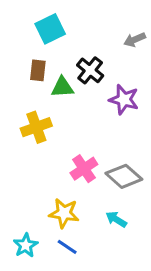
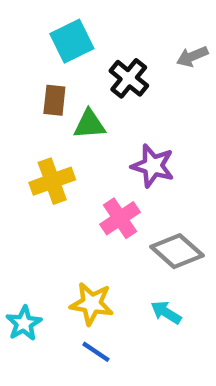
black cross: (90, 70) -> (129, 78), moved
purple star: (124, 100) -> (153, 166), moved
pink cross: (84, 169) -> (120, 218), moved
cyan star: (26, 245) -> (24, 323), moved

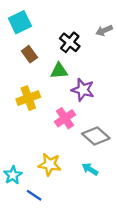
cyan square: (72, 41) -> (20, 22), moved
brown rectangle: (54, 100) -> (29, 54), turned -42
green triangle: (89, 124) -> (59, 71), moved
blue line: (96, 352) -> (34, 195), moved

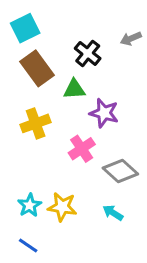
brown rectangle: (29, 54) -> (37, 68), size x1.6
cyan star: (13, 175) -> (30, 205), moved
blue line: (34, 195) -> (28, 245), moved

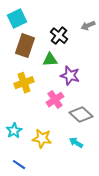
brown rectangle: (37, 68) -> (25, 46), turned 55
cyan star: (30, 205) -> (14, 131), moved

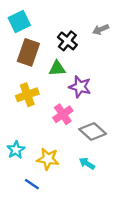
blue line: (19, 165) -> (32, 184), moved

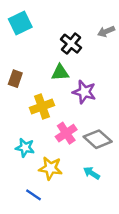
brown rectangle: (28, 52) -> (15, 79), moved, size x0.6
yellow cross: (27, 95) -> (42, 106), moved
pink cross: (63, 114) -> (66, 133), moved
cyan star: (16, 150) -> (25, 148), moved, turned -30

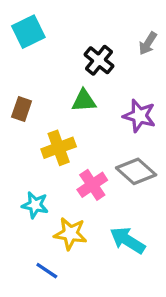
gray arrow: (106, 31) -> (148, 43), turned -35
purple star: (84, 92) -> (139, 116), moved
gray diamond: (98, 139) -> (136, 171), moved
cyan arrow: (92, 173) -> (128, 240), size x1.5

